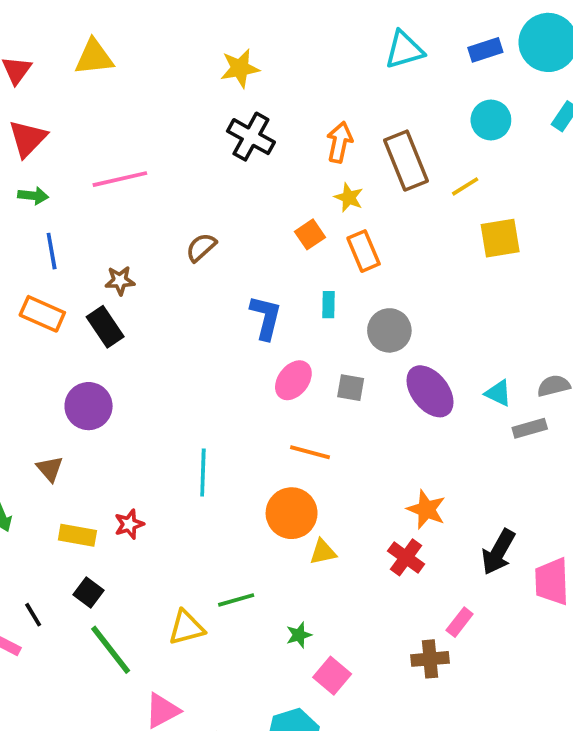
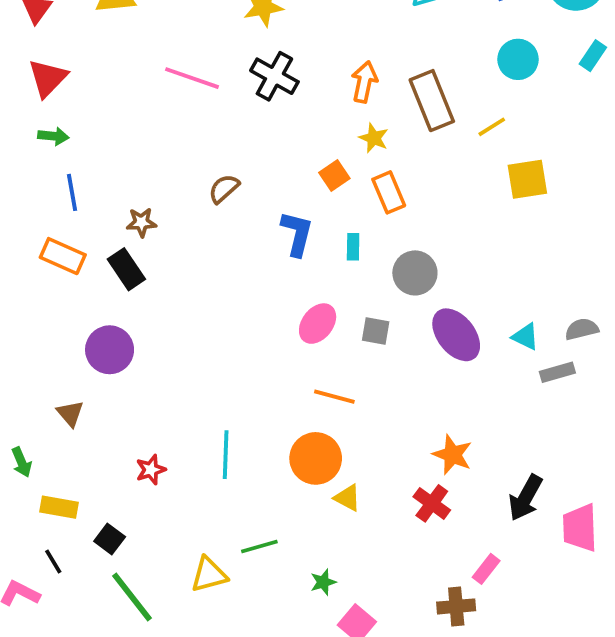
pink line: (120, 179) -> (192, 78), moved, turned 32
blue L-shape: (266, 317) -> (297, 234), moved
cyan line: (203, 473) -> (226, 455), moved
yellow rectangle: (77, 535) -> (59, 507), moved
yellow triangle: (323, 552) -> (348, 498), turned 40

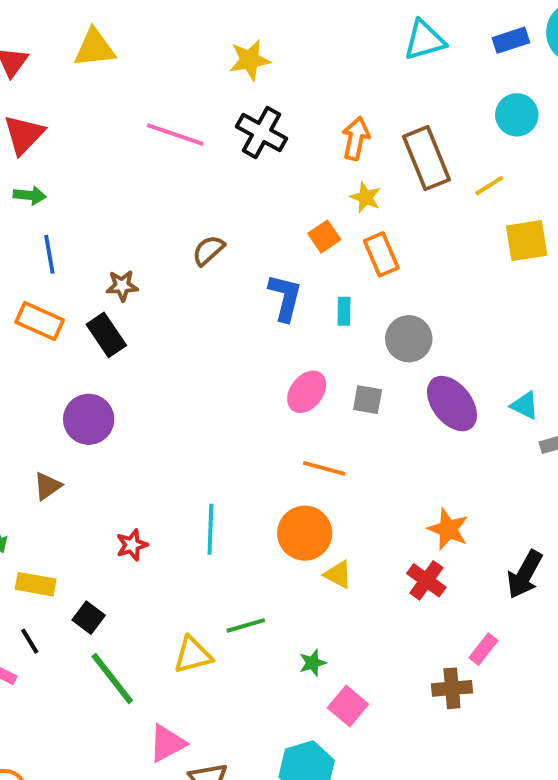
brown triangle: (70, 413) -> (47, 486), turned 36

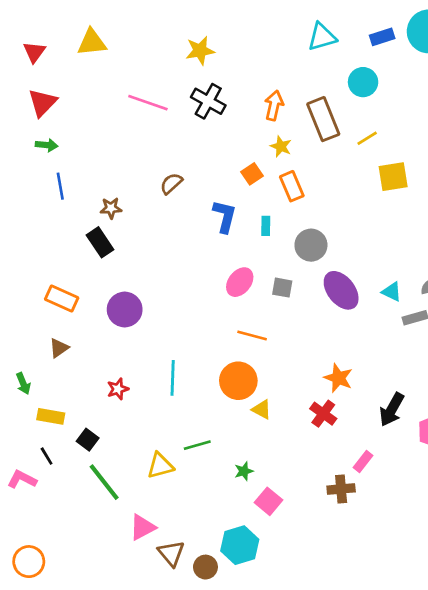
cyan circle: (517, 115) -> (363, 82), moved
orange rectangle: (40, 321) -> (62, 299), moved
purple circle: (89, 419) -> (125, 309), moved

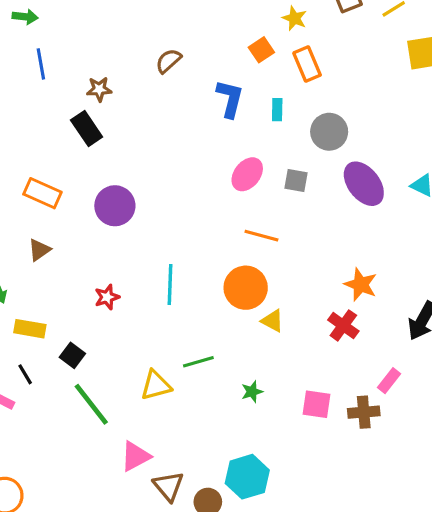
pink square: (268, 501) -> (317, 404), moved, turned -32

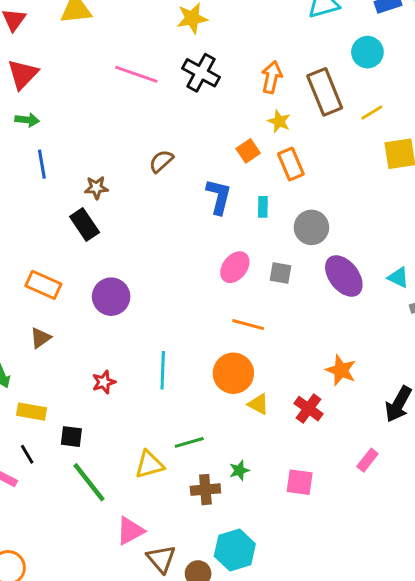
red cross: (343, 325) -> (309, 409), moved
black square: (72, 355) -> (71, 437), turned -30
brown cross: (364, 412) -> (205, 490), moved

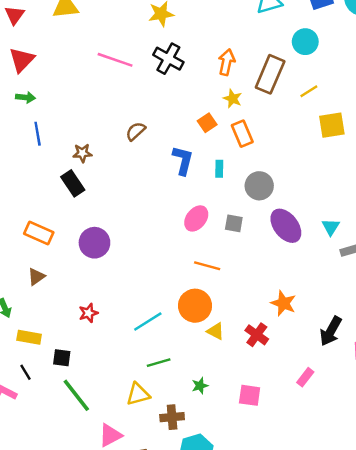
brown rectangle: (325, 92) -> (270, 74), turned 45
cyan triangle: (398, 277) -> (331, 227), turned 36
cyan line: (163, 370) -> (148, 321), moved, turned 56
yellow triangle: (149, 465) -> (138, 394), moved
brown cross: (205, 490) -> (172, 417), moved

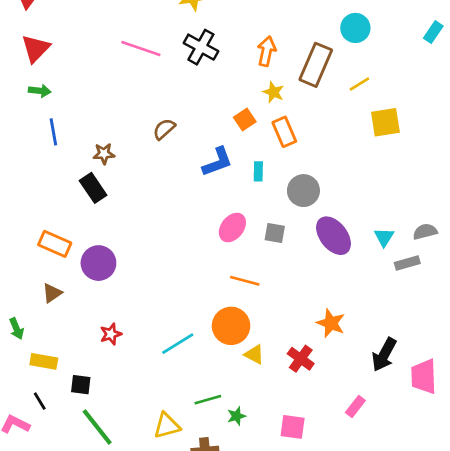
blue L-shape: (183, 160) -> (217, 162), turned 56
purple circle: (94, 243) -> (98, 263), moved
green line: (159, 363) -> (208, 400), moved

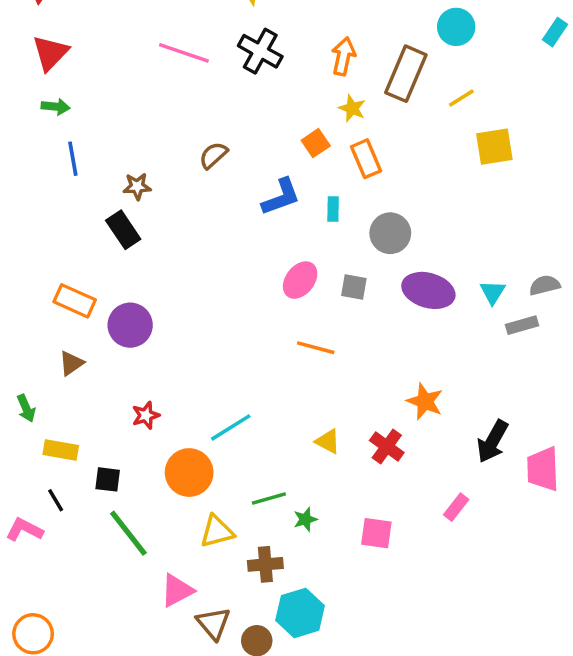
purple ellipse: (334, 236) -> (428, 290), turned -36
orange circle: (231, 326) -> (189, 473), moved

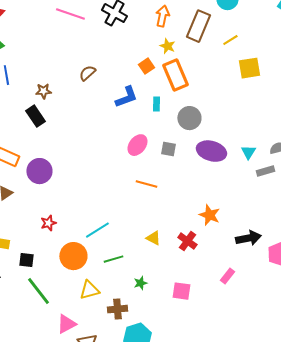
orange rectangle: (366, 159) -> (175, 75), size x1.4
black arrow: (493, 441) -> (248, 238), turned -130
green line: (269, 499) -> (113, 259), moved

